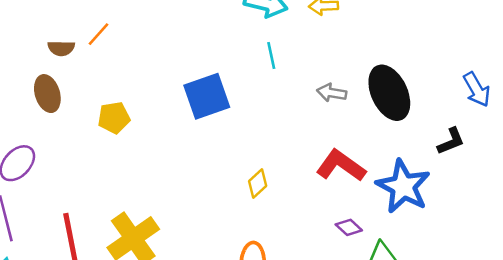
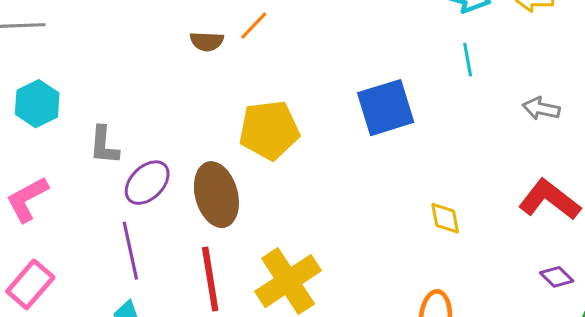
brown ellipse: (47, 94) -> (216, 195), moved, size x1.4
yellow pentagon: (114, 118) -> (269, 130), size x1.5
yellow diamond: (258, 183) -> (445, 218), turned -60

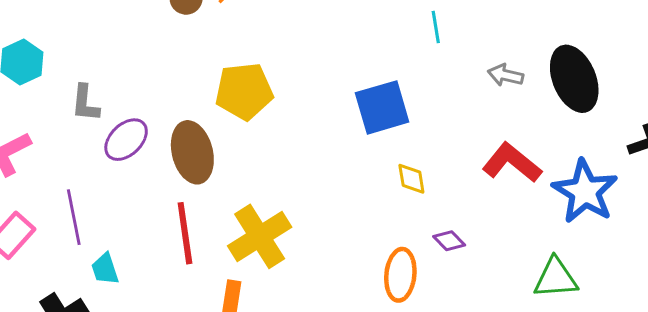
blue square: (386, 108) -> (382, 107), moved
purple line: (130, 251) -> (74, 217), moved
purple diamond: (557, 277) -> (449, 241), moved

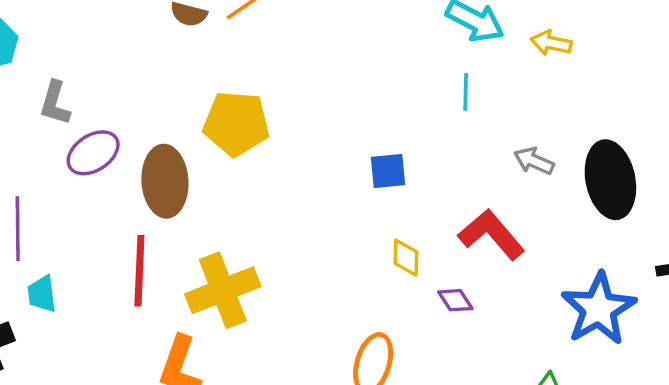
blue square: (382, 107) -> (388, 171), size x0.6
red L-shape: (512, 163) -> (491, 235), moved
purple diamond: (449, 241) -> (455, 300), moved

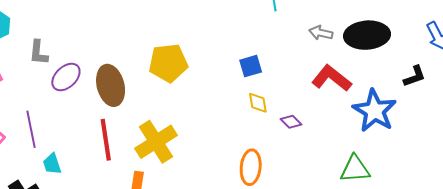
yellow pentagon: (236, 124) -> (168, 63), moved
blue square: (388, 171) -> (251, 66), moved
black ellipse: (610, 180) -> (367, 35), turned -72
red L-shape: (491, 235) -> (332, 78), moved

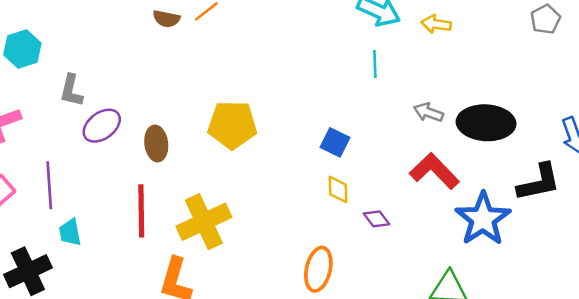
blue square: (251, 66) -> (335, 142), turned 35
black L-shape: (415, 76) -> (539, 182), size x1.5
brown ellipse: (111, 85) -> (156, 143), size x0.7

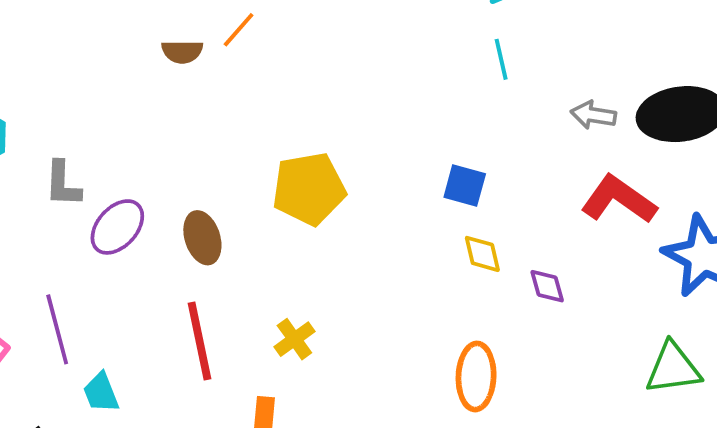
purple diamond: (376, 219) -> (547, 286), turned 32
yellow cross: (204, 222) -> (294, 339), size x0.5

